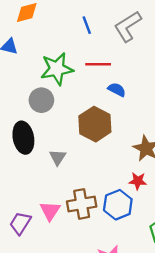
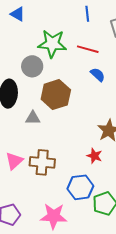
brown hexagon: (95, 124) -> (56, 95), moved
gray triangle: (58, 157) -> (33, 118), turned 42
blue hexagon: (118, 205) -> (80, 187), moved

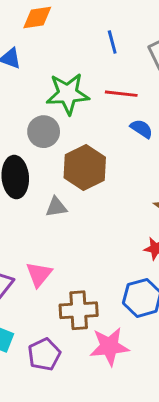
brown cross: (42, 162) -> (79, 310), moved

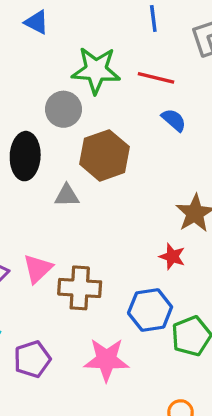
brown cross: (79, 310) -> (80, 288), moved

